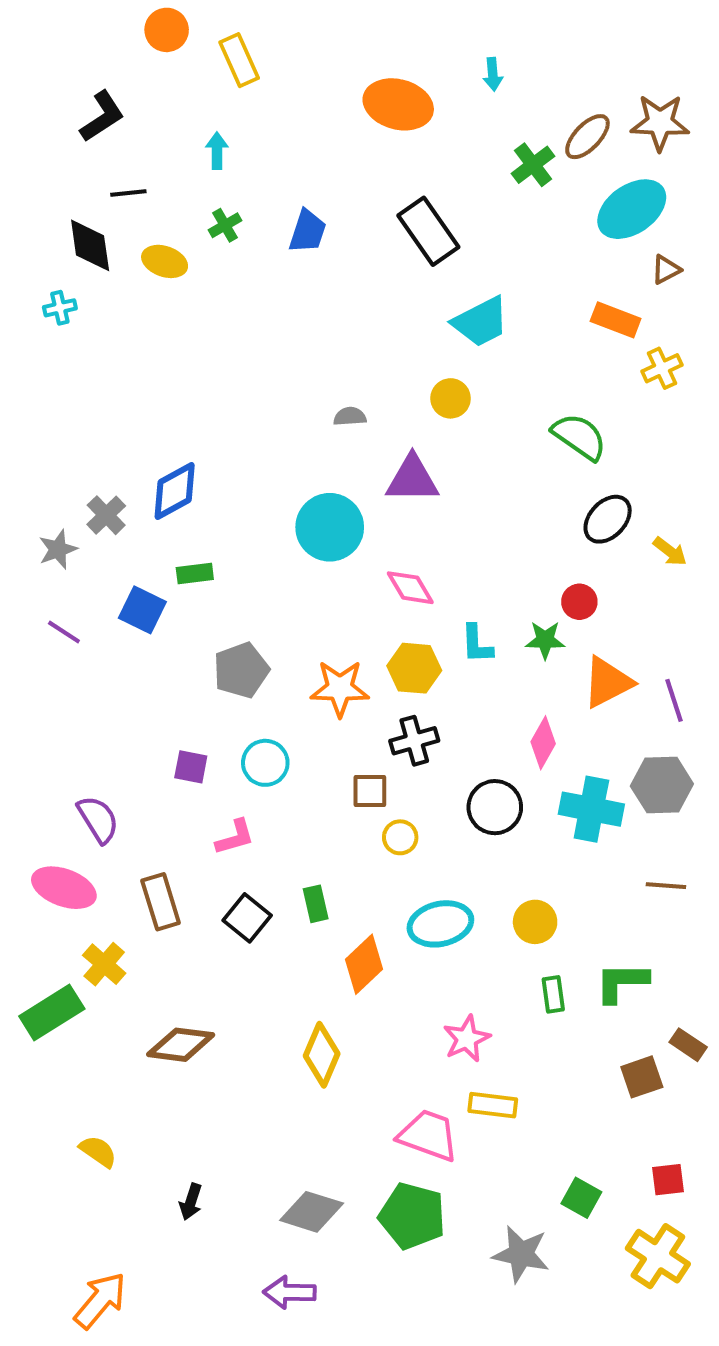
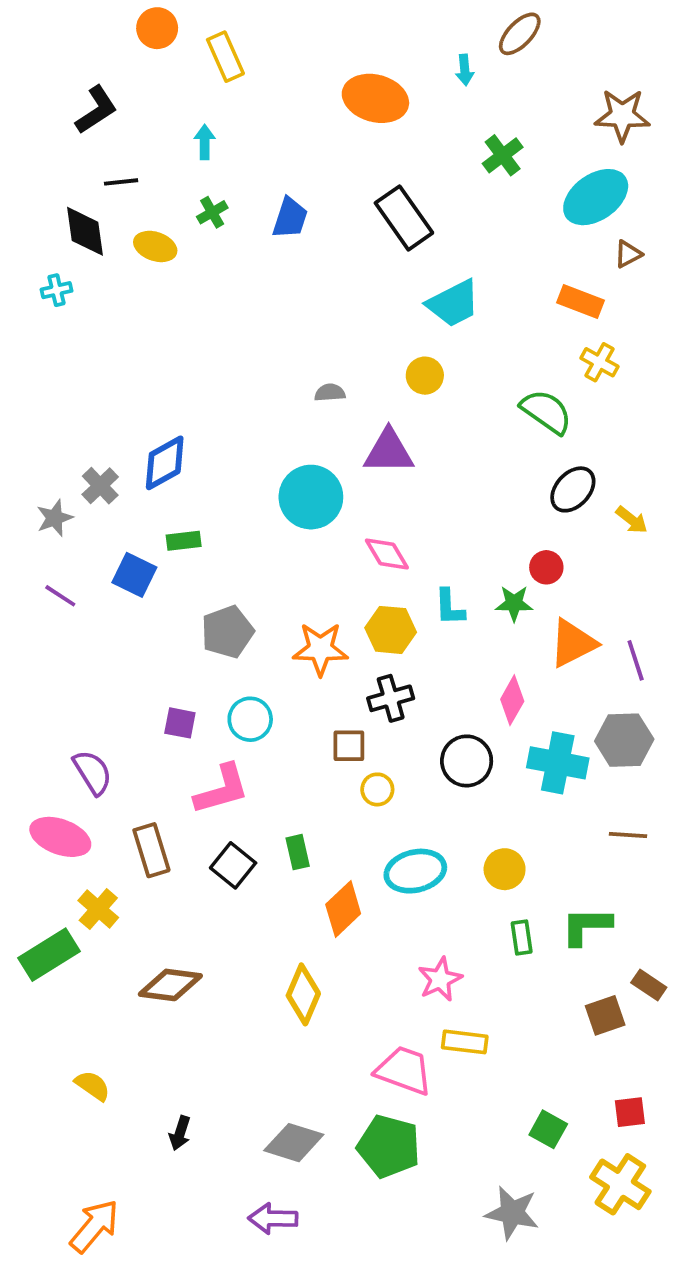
brown ellipse: (587, 137) -> (520, 34), moved
yellow cross: (662, 368) -> (599, 362), moved, turned -36
pink L-shape: (235, 837) -> (222, 789), size x1.5
gray star: (521, 1254) -> (512, 1213), moved

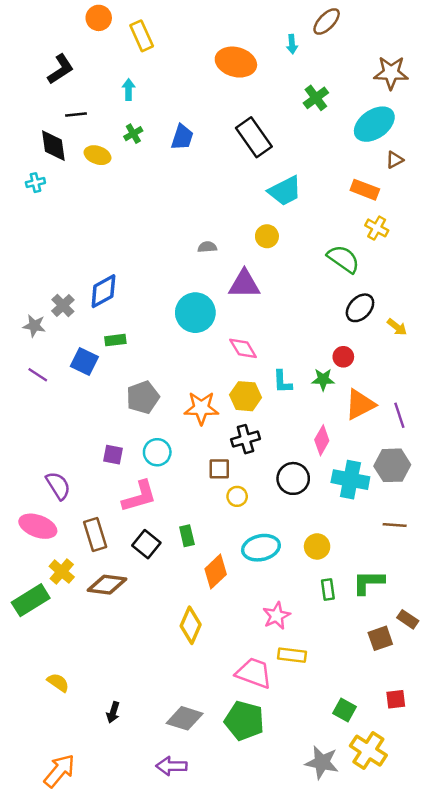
gray star: (55, 518) -> (34, 326), turned 30
brown diamond: (170, 985) -> (107, 585), moved
yellow cross: (620, 1184) -> (368, 751), moved

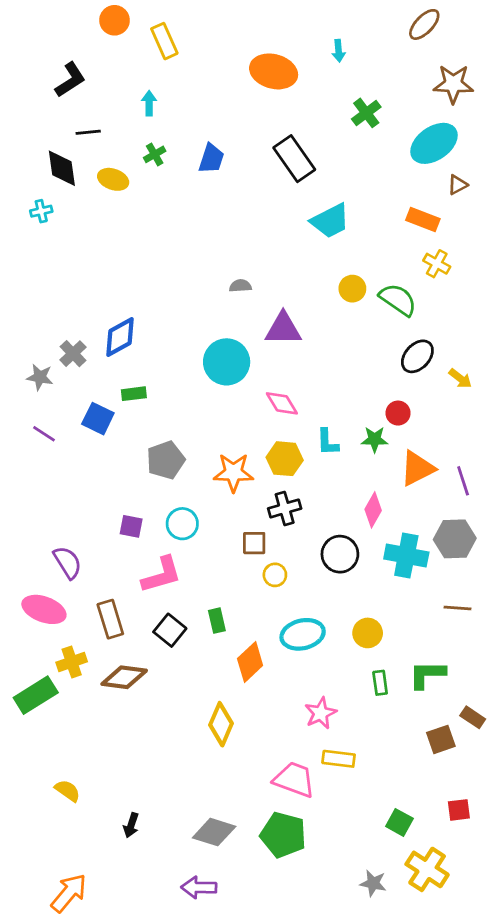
brown ellipse: (327, 21) -> (424, 24), moved
yellow circle: (267, 236) -> (352, 289), moved
yellow cross: (62, 572) -> (72, 662), turned 30
gray star: (322, 762) -> (373, 883), size x0.7

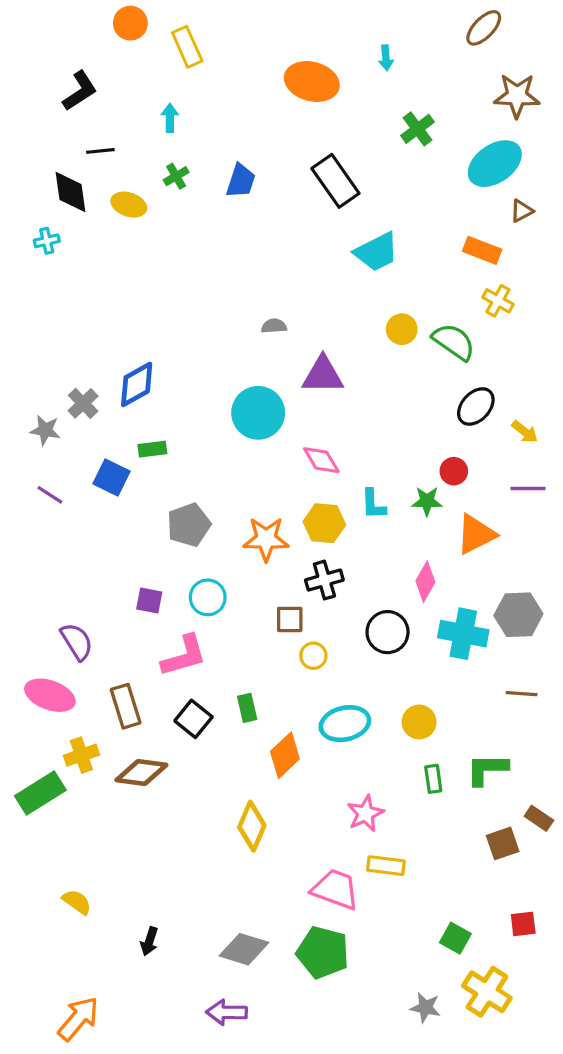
purple line: (463, 481) -> (528, 489), moved, turned -72

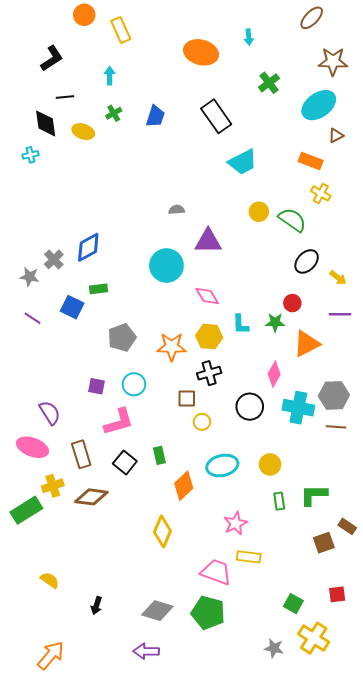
brown line: (522, 694) -> (336, 427), moved

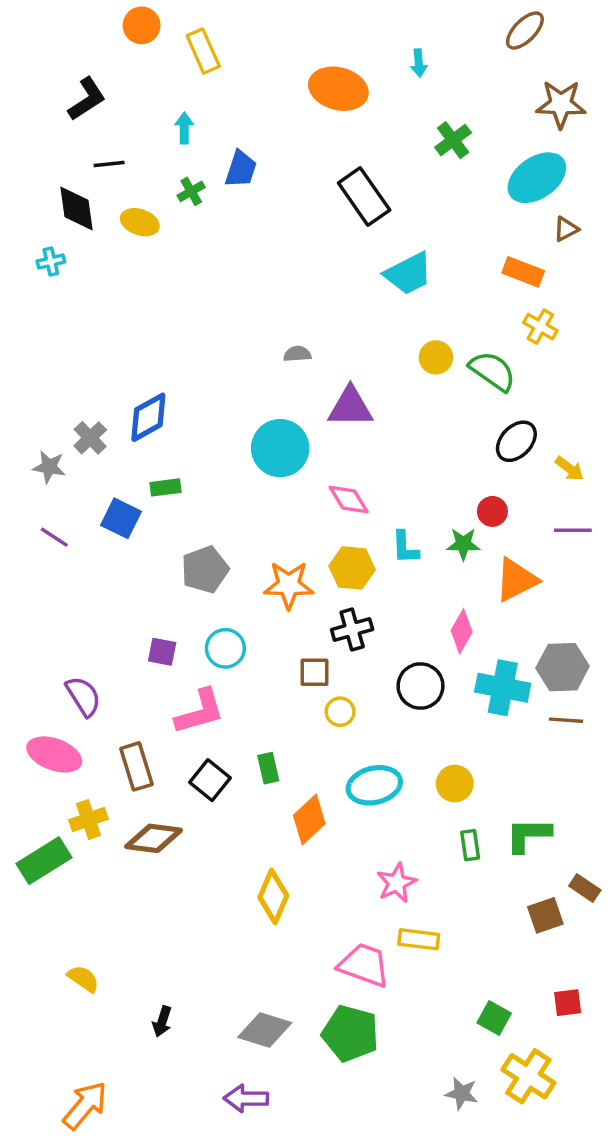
blue trapezoid: (155, 116) -> (241, 169), moved

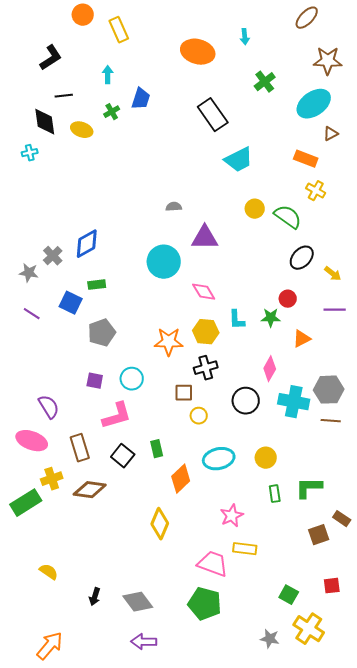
gray pentagon: (205, 570) -> (102, 333), moved
orange triangle: (516, 580) -> (302, 339), size x0.7
gray diamond: (265, 1030) -> (138, 602), moved, turned 36

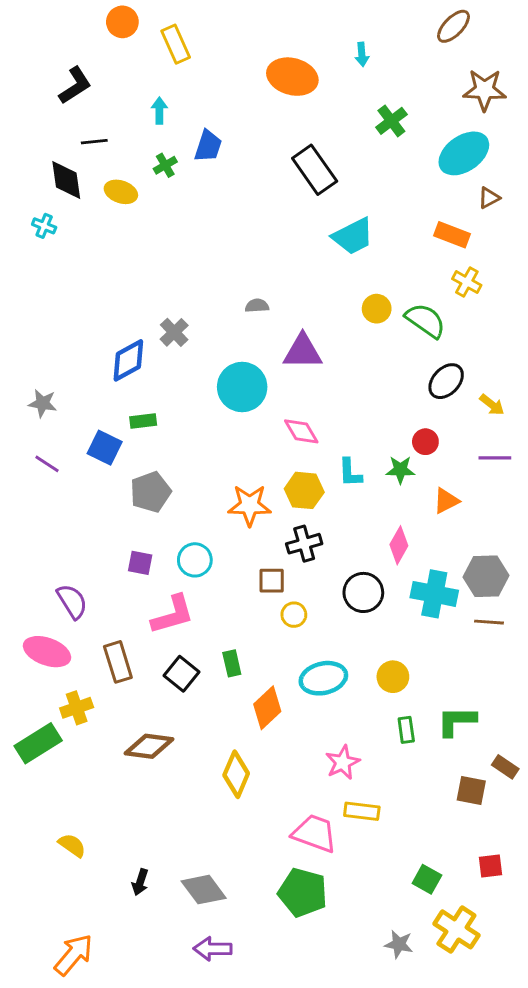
cyan cross: (30, 153) -> (44, 226), turned 35
gray cross: (53, 256) -> (174, 332), moved
brown diamond: (90, 490) -> (149, 746), moved
brown square: (319, 535) -> (471, 791), turned 30

